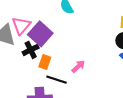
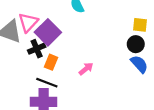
black line: (57, 80) -> (47, 83), moved

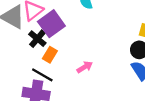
black cross: (37, 49) -> (37, 39), turned -36

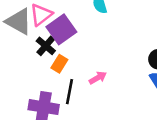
black line: (42, 75) -> (69, 92), moved, turned 70

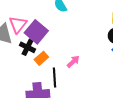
orange rectangle: (59, 64) -> (41, 58), turned 32

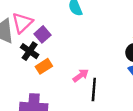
purple square: (36, 32) -> (42, 34), size x0.6
black line: (54, 78) -> (94, 90), moved

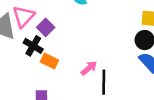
orange rectangle: (44, 66) -> (49, 61), turned 63

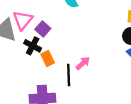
orange rectangle: (49, 61) -> (48, 59), turned 40
black line: (104, 82) -> (69, 75), moved

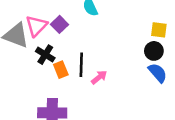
purple square: (43, 29) -> (59, 24), moved
black line: (69, 75) -> (81, 65), moved

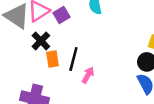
pink arrow: (99, 77) -> (88, 75), turned -35

